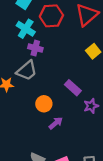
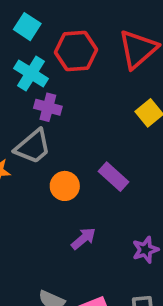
orange circle: (44, 104) -> (65, 186), moved
purple star: (91, 106) -> (145, 250), moved

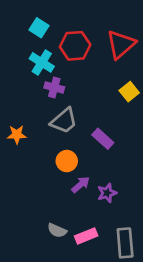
gray trapezoid: (33, 147) -> (64, 121), moved
orange circle: (65, 186) -> (67, 161), moved
purple star: (145, 250) -> (107, 193), moved

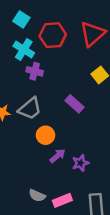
gray trapezoid: (64, 121) -> (30, 109), moved
purple rectangle: (103, 139) -> (74, 104), moved

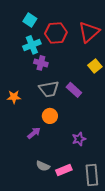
cyan cross: (24, 50) -> (32, 45), turned 36
gray trapezoid: (30, 109) -> (49, 89), moved, turned 30
purple arrow: (58, 156) -> (34, 133), moved

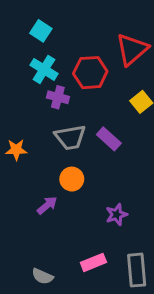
red hexagon: (56, 33) -> (90, 73), moved
cyan cross: (32, 45) -> (44, 69), turned -36
gray semicircle: (43, 166) -> (42, 276), moved

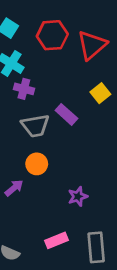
red hexagon: (90, 73) -> (52, 35), moved
purple rectangle: (109, 139) -> (66, 114), moved

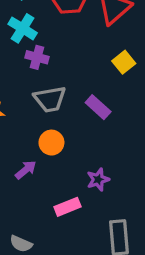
purple rectangle: (66, 114) -> (98, 107), moved
pink rectangle: (57, 240) -> (68, 207), moved

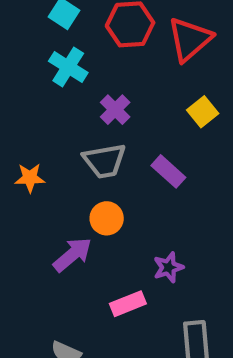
purple cross: (37, 57) -> (115, 110), moved, turned 30
purple arrow: (26, 170) -> (72, 255), size x1.4

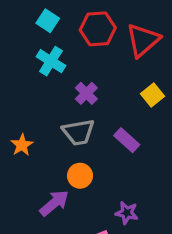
orange star: (30, 178) -> (22, 145), turned -30
purple star: (168, 267) -> (127, 213), turned 30

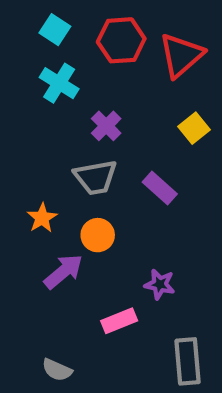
orange star: (22, 145) -> (42, 218), moved

